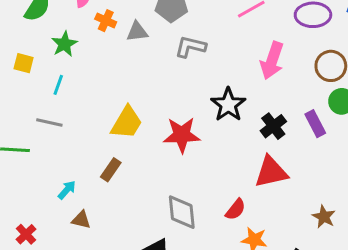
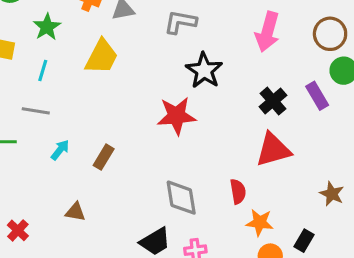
black star: (228, 105) -> (204, 70), moved
yellow trapezoid: (127, 123) -> (102, 57), moved
cyan arrow: (67, 190) -> (60, 150), moved
red semicircle: (235, 209) -> (238, 191), turned -45

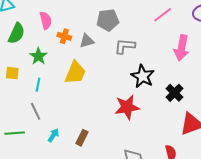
black cross: (273, 101) -> (175, 93), moved
gray line: (36, 111) -> (36, 111), turned 60

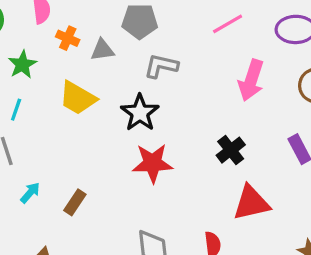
yellow trapezoid: (75, 73) -> (78, 98), turned 90
black star: (143, 76) -> (140, 113), moved

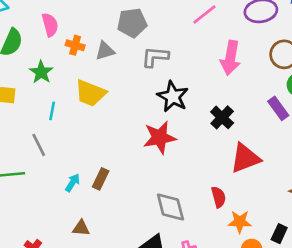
cyan line: (16, 110) -> (52, 111), moved
black star: (140, 113) -> (173, 97), moved
cyan arrow: (30, 193) -> (73, 183), moved

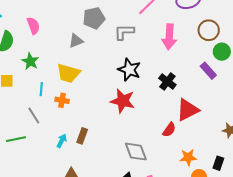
orange cross: (75, 45) -> (62, 100), moved
gray L-shape: (155, 57) -> (124, 32), moved
red star: (160, 137) -> (123, 101), turned 30
red semicircle: (219, 197) -> (169, 130), moved, turned 56

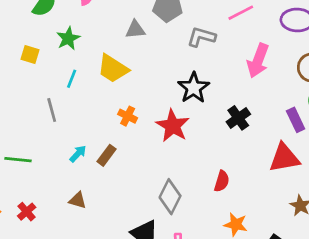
orange cross: (62, 100) -> (128, 116), moved
red triangle: (188, 110) -> (284, 158), moved
red semicircle: (169, 130) -> (222, 181), turned -35
green line: (16, 139) -> (18, 160), moved
gray diamond: (136, 152) -> (170, 197), turned 30

